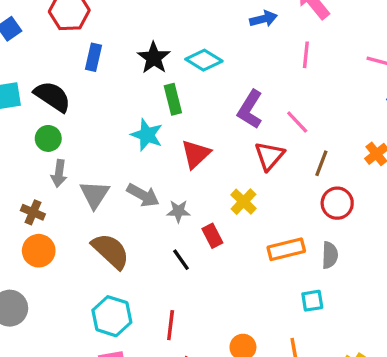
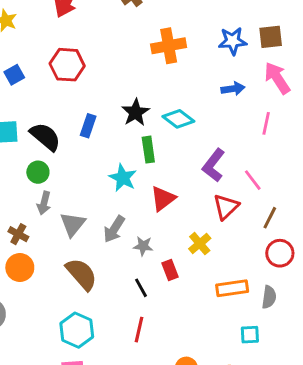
blue rectangle: (94, 57) -> (88, 126), moved
gray arrow: (143, 195) -> (114, 229), turned 88
red line: (171, 325) -> (139, 330), moved

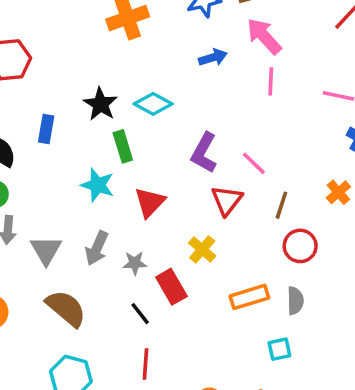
pink line: (266, 123) -> (271, 81), moved
red rectangle: (170, 270) -> (171, 287), size x1.4

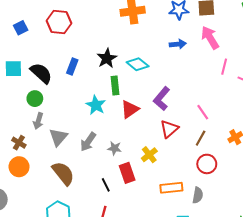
pink line: (271, 81) -> (224, 67), moved
pink line: (254, 163) -> (203, 112), moved
red triangle: (150, 202) -> (130, 109), moved
gray star: (135, 263) -> (115, 148), moved

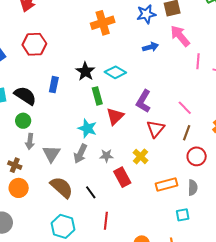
cyan star: (96, 105) -> (87, 128), moved
black line: (106, 185) -> (91, 192), moved

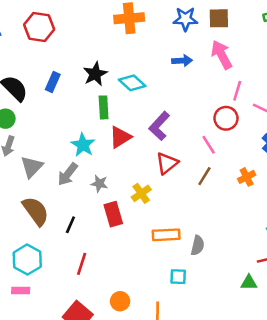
red circle: (197, 156) -> (226, 118), moved
black line: (91, 192) -> (70, 225), turned 48

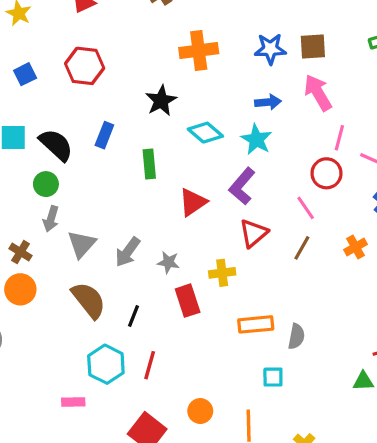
black star: (95, 74) -> (161, 101), moved
green rectangle: (104, 107) -> (149, 164), moved
cyan star: (83, 145) -> (256, 139), moved
yellow cross: (141, 193) -> (222, 273), turned 30
cyan hexagon: (27, 260) -> (106, 364), moved

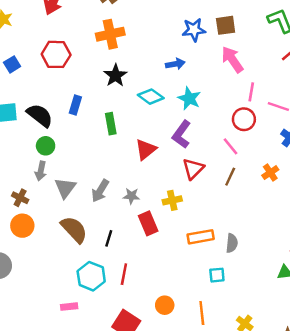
orange cross: (199, 51) -> (110, 34), moved
blue arrow: (268, 102) -> (175, 64), moved
green circle: (46, 184) -> (46, 146), moved

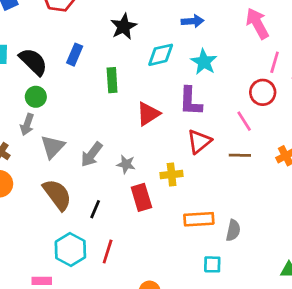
cyan diamond: (151, 97) -> (161, 55), turned -55
purple L-shape: (182, 134) -> (190, 101), turned -40
brown line: (230, 177) -> (240, 155), turned 60

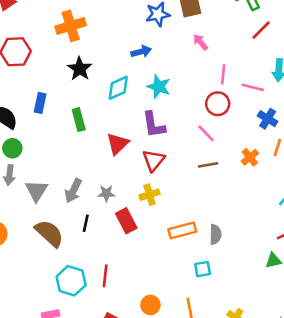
pink arrow: (257, 23) -> (201, 42), size x0.6
red triangle: (199, 142) -> (154, 160), moved
black line: (95, 209) -> (86, 223), moved

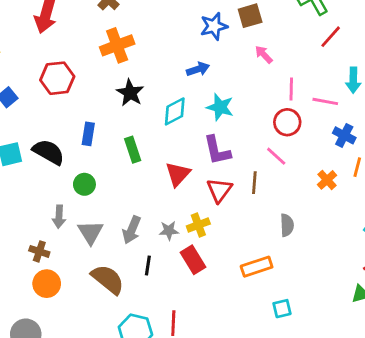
green circle: (12, 148) -> (84, 184), moved
brown line: (208, 165) -> (254, 183), moved, turned -72
yellow cross: (150, 195) -> (198, 225), moved
gray semicircle: (215, 234) -> (287, 225), moved

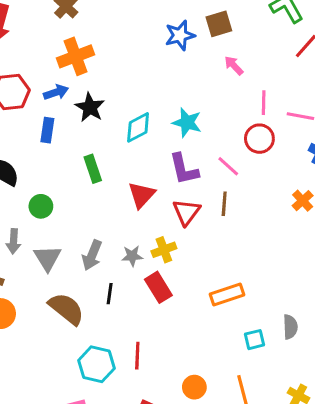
blue arrow: (198, 69) -> (56, 92), moved
blue rectangle: (88, 134) -> (47, 130), moved
pink line: (276, 156) -> (228, 166), moved
gray semicircle: (287, 225) -> (290, 327), moved

